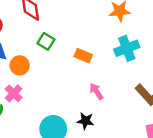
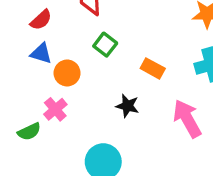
pink arrow: (96, 91) -> (187, 119), moved, size x1.6
black star: (85, 121) -> (128, 106), moved

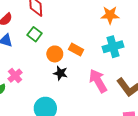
green square: (105, 45) -> (35, 34), moved
orange circle: (67, 73) -> (55, 54), moved

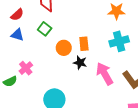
orange rectangle: (76, 50) -> (84, 44), turned 56
black star: (60, 73) -> (80, 63), moved

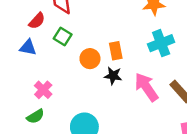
red semicircle: (17, 15) -> (37, 21), moved
green semicircle: (10, 81) -> (35, 116), moved

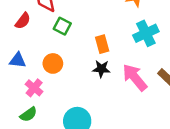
green square: (63, 36) -> (62, 26), moved
blue triangle: (28, 47) -> (18, 60), moved
orange circle: (90, 59) -> (53, 63), moved

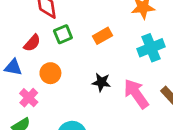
red semicircle: (23, 21) -> (32, 43), moved
green square: (62, 26) -> (63, 34), turned 36
orange rectangle: (102, 44) -> (103, 36), moved, turned 72

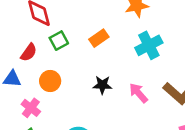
pink arrow: (136, 94) -> (139, 93), size x0.7

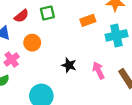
orange rectangle: (99, 38) -> (88, 20), moved
black star: (102, 85) -> (69, 65), moved

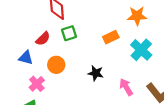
cyan cross: (116, 35) -> (141, 50), turned -30
black star: (69, 65) -> (96, 73), moved

